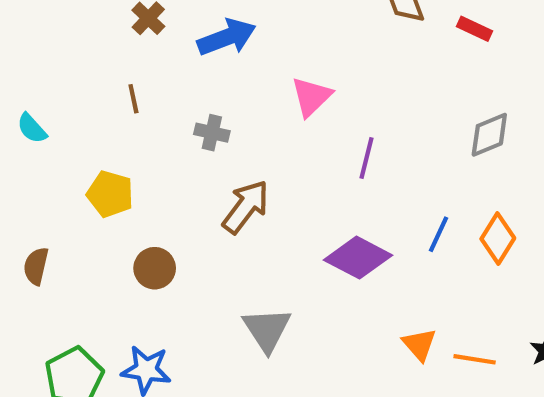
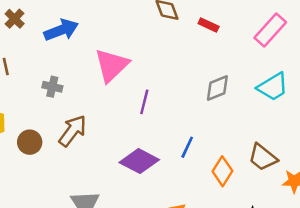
pink triangle: (311, 97) -> (112, 65), size x1.4
orange diamond: (498, 239) -> (222, 171), moved
brown circle: (155, 268) -> (30, 142), moved

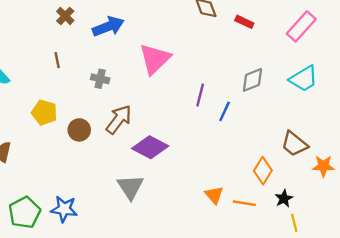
purple line: (144, 102) -> (200, 95), moved
blue line: (187, 147) -> (225, 111), moved
purple diamond: (139, 161) -> (150, 147), moved
orange diamond: (222, 171) -> (263, 171), moved

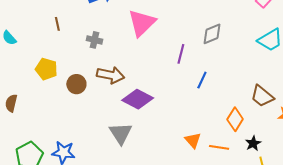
gray diamond: (252, 80) -> (212, 34), moved
blue line: (225, 111) -> (202, 80), moved
brown arrow: (119, 119) -> (111, 75), turned 64

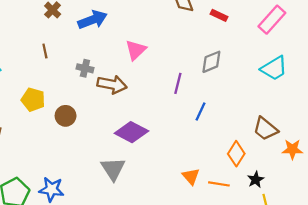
pink triangle: (142, 23) -> (136, 50), size x0.7
brown arrow: (111, 75) -> (112, 84), moved

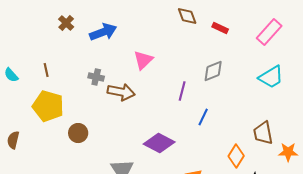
brown line: (45, 51) -> (46, 70), moved
yellow pentagon: (33, 100) -> (48, 106), size x1.4
brown circle: (66, 116) -> (78, 133), moved
brown trapezoid: (265, 129) -> (263, 133), turned 40
purple diamond: (131, 132) -> (159, 143), moved

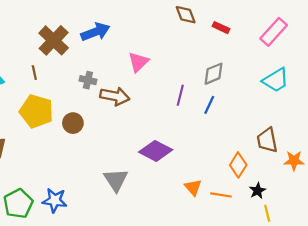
brown cross: (66, 23) -> (54, 40), moved, size x1.8
blue line: (203, 117) -> (209, 105), moved
brown circle: (78, 133) -> (73, 123), moved

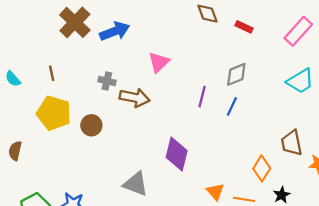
brown cross: (54, 40) -> (75, 22), moved
purple diamond: (156, 151) -> (177, 154), turned 76
gray triangle: (116, 180) -> (136, 184), turned -36

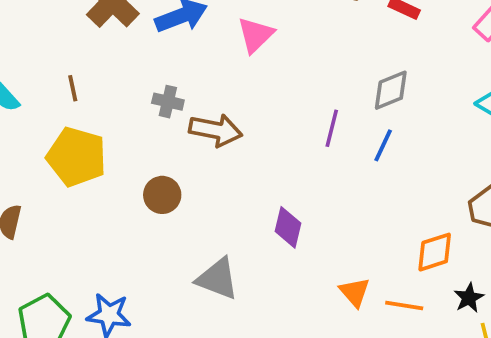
pink triangle: (159, 62) -> (256, 35), moved
brown circle: (91, 125) -> (162, 195), moved
purple diamond: (177, 154) -> (288, 227), size x0.7
orange diamond: (262, 168) -> (435, 252), turned 40

